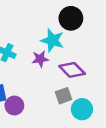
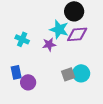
purple diamond: (72, 70) -> (77, 34), moved, turned -50
cyan circle: (82, 109) -> (81, 73), moved

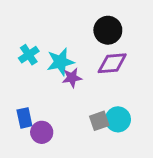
cyan star: (59, 29) -> (60, 62), moved, turned -30
cyan cross: (22, 39) -> (29, 55), moved, turned 32

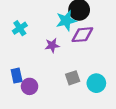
cyan star: (60, 62) -> (66, 21), moved
cyan circle: (118, 119) -> (96, 83), moved

